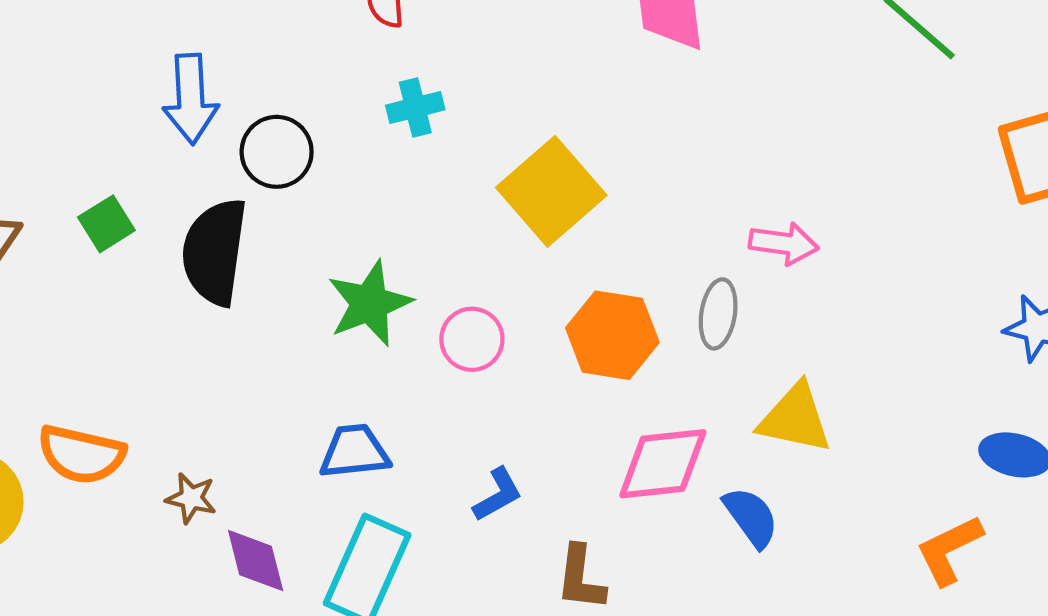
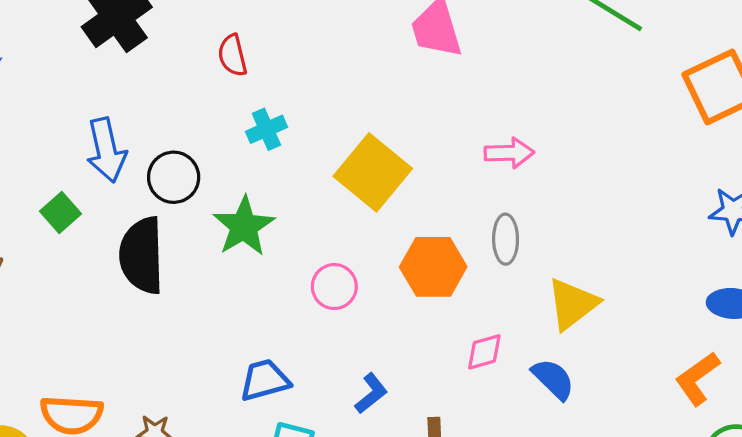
green square: (106, 224) -> (60, 213), moved
pink arrow: (784, 243) -> (509, 153), moved
green star: (370, 303) -> (244, 226), moved
yellow triangle: (795, 418) -> (572, 304), turned -40
pink diamond: (663, 464) -> (484, 352), size x0.6

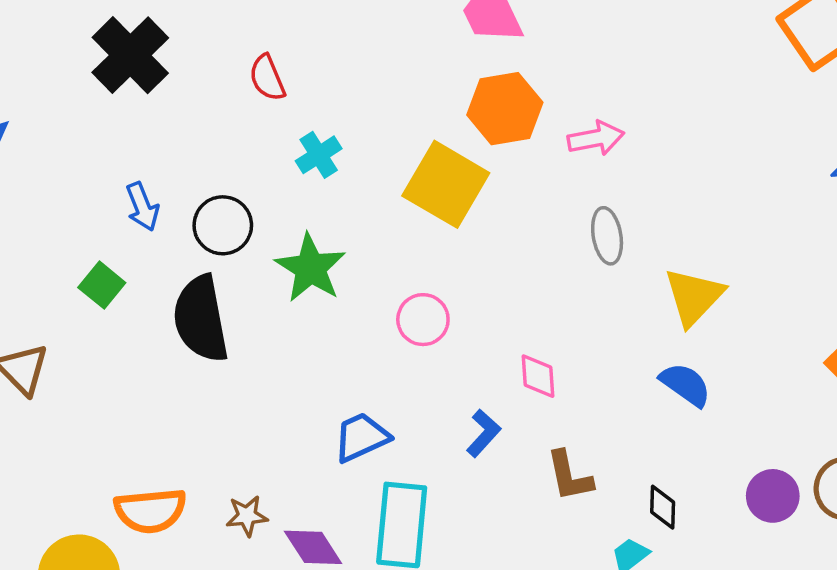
blue arrow: (106, 150) -> (142, 207), size x0.7
orange hexagon: (433, 267) -> (505, 109), moved
pink diamond: (484, 352) -> (538, 376), moved, turned -69

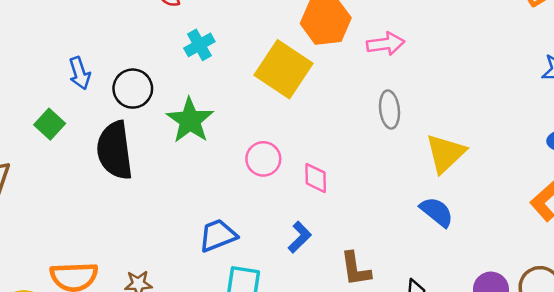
pink diamond: (538, 376) -> (316, 178), moved

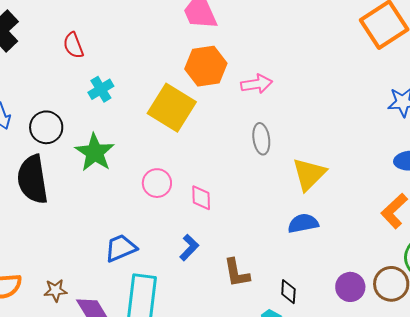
blue semicircle: (437, 212) -> (303, 223), turned -48

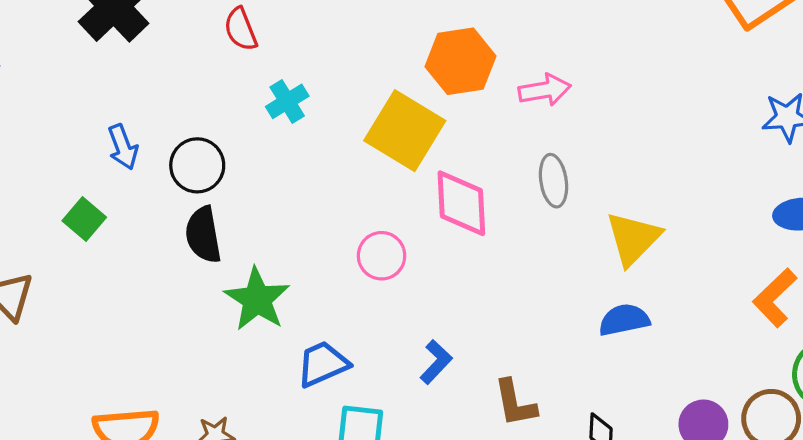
green star: (95, 153) -> (257, 299), moved
black semicircle: (33, 179) -> (203, 235), moved, size x0.7
pink diamond: (201, 198) -> (461, 203), moved, size x1.6

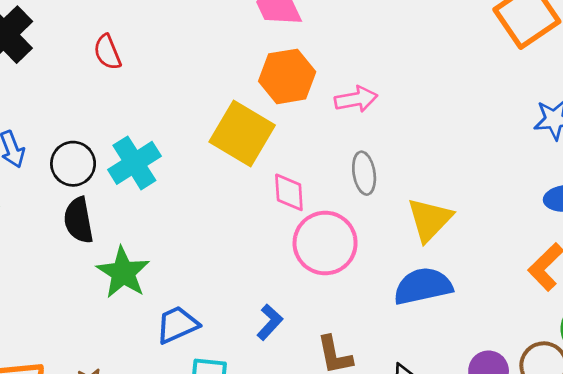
cyan cross: (287, 101) -> (134, 163), moved, size x1.5
pink diamond: (461, 203) -> (289, 192), size x0.7
pink circle: (382, 256) -> (325, 243), moved, size x1.6
blue semicircle: (624, 320) -> (423, 286), size x1.4

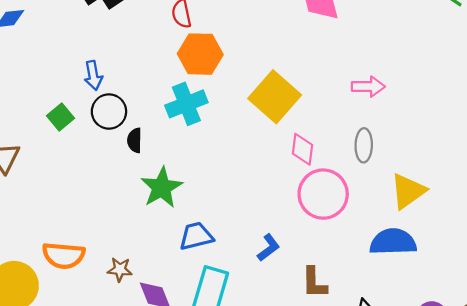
orange hexagon: (287, 76) -> (200, 54), moved
black circle: (73, 164) -> (109, 112), moved
black semicircle: (79, 220) -> (135, 140), size x0.7

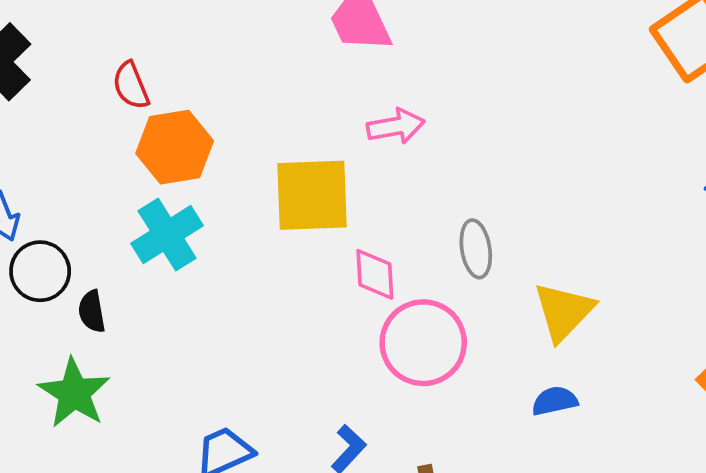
pink arrow: (368, 87) -> (396, 126), moved
yellow square: (275, 97) -> (312, 195), turned -33
green star: (162, 188) -> (74, 393), moved
blue semicircle: (393, 242) -> (555, 401), size x0.6

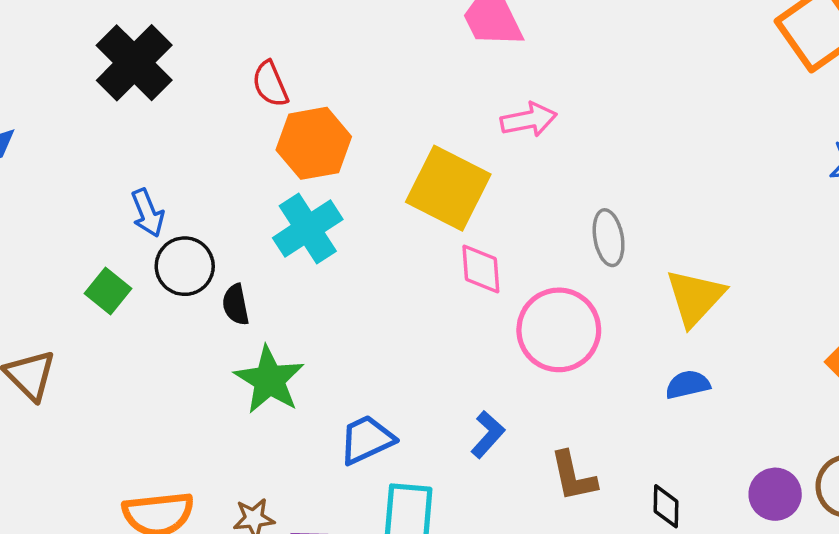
yellow square: (312, 195) -> (448, 188), turned 30
pink diamond: (375, 274) -> (481, 269), moved
green star: (74, 393) -> (269, 380), moved

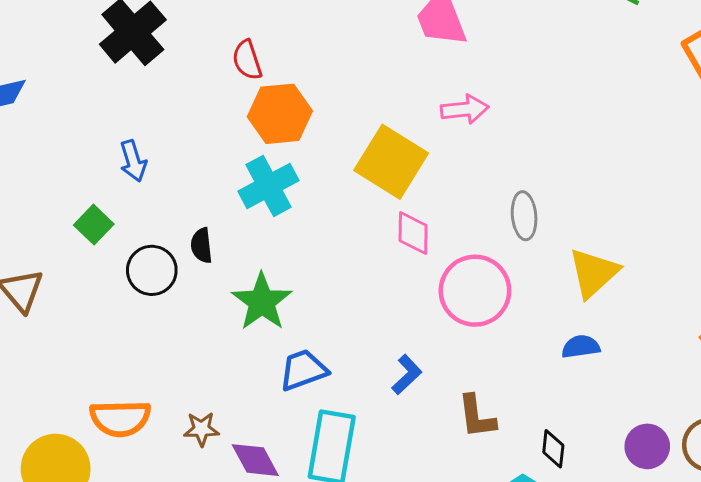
black circle: (185, 266) -> (152, 270), moved
green star: (269, 380) -> (262, 302), moved

